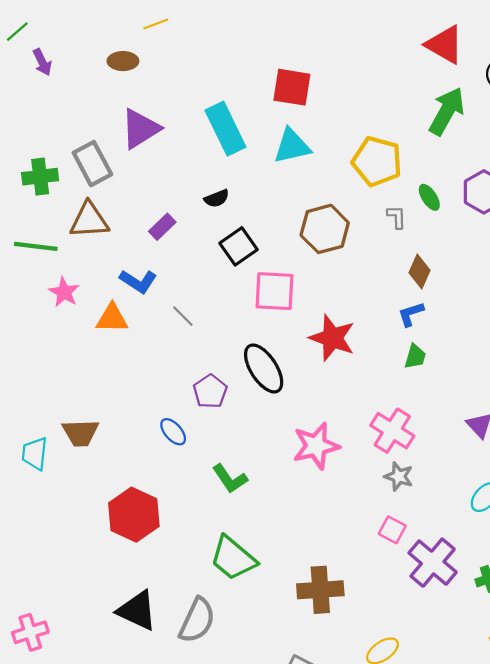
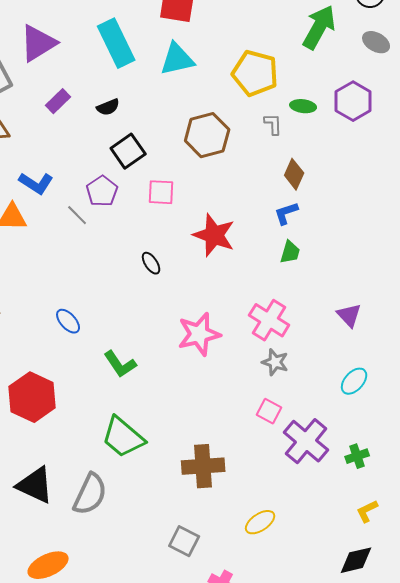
green ellipse: (429, 197) -> (303, 106), turned -50
purple rectangle: (162, 227) -> (58, 101), moved
pink square: (275, 291) -> (161, 192), size x0.7
black ellipse: (264, 368) -> (151, 263), size x0.5
purple pentagon: (210, 391) -> (102, 191), moved

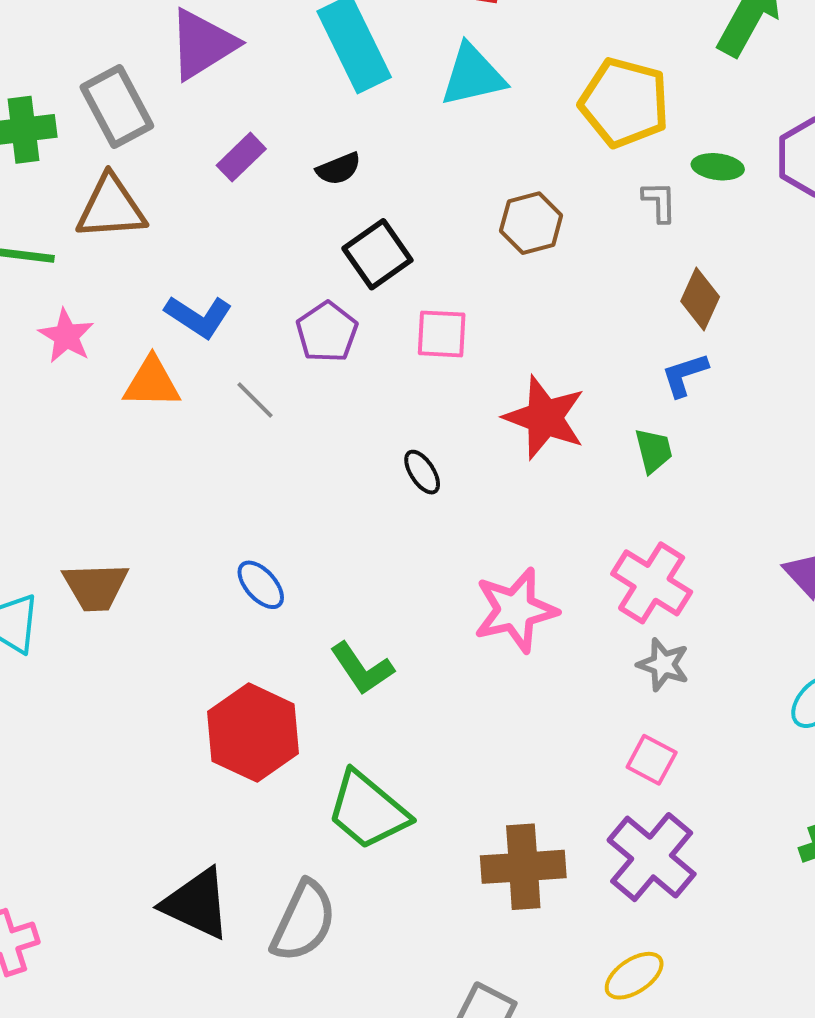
brown hexagon: (207, 135) -> (531, 223), size x0.7
gray line: (77, 215) -> (255, 400), moved
green trapezoid: (290, 252) -> (654, 451), moved, turned -30
red hexagon: (32, 397) -> (253, 733), moved
purple cross: (306, 441) -> (652, 857), moved

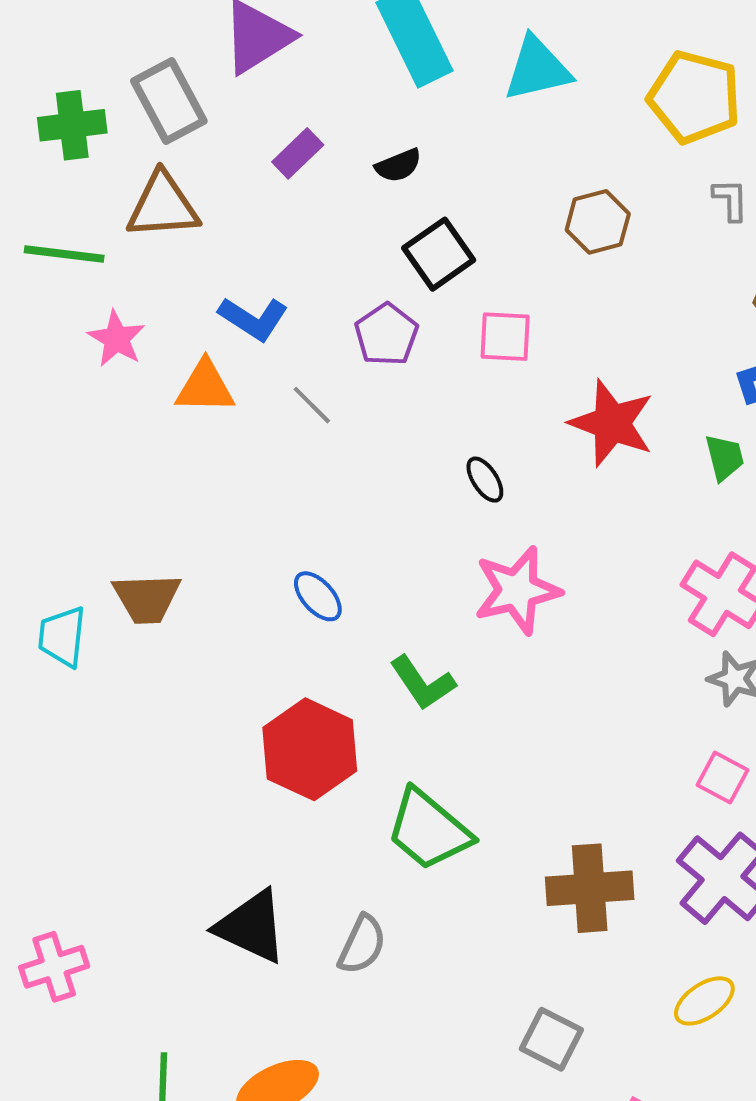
pink star: (515, 610) -> (517, 590), moved
gray semicircle: (304, 921) -> (362, 945), size x0.7

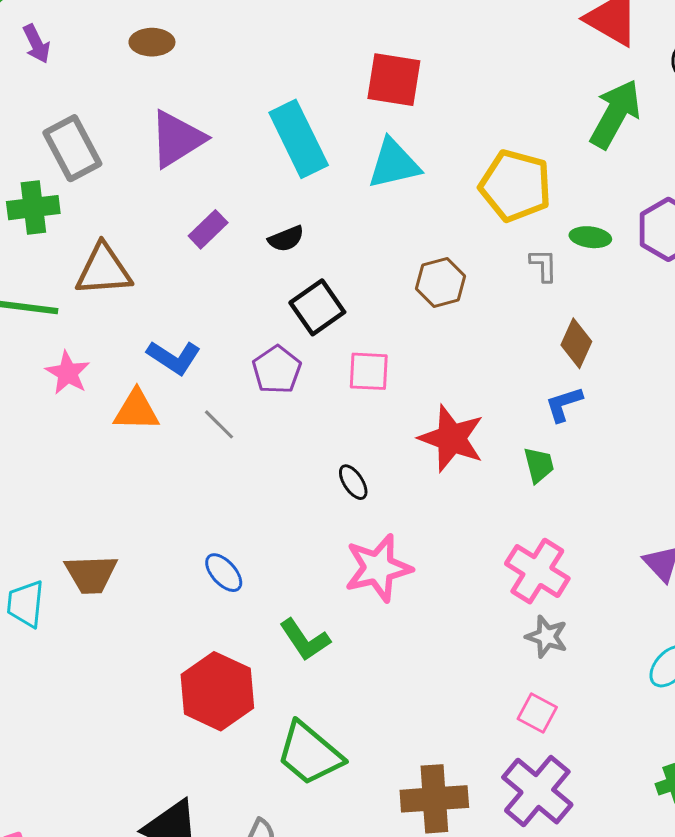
gray rectangle: (169, 101) -> (72, 148), moved

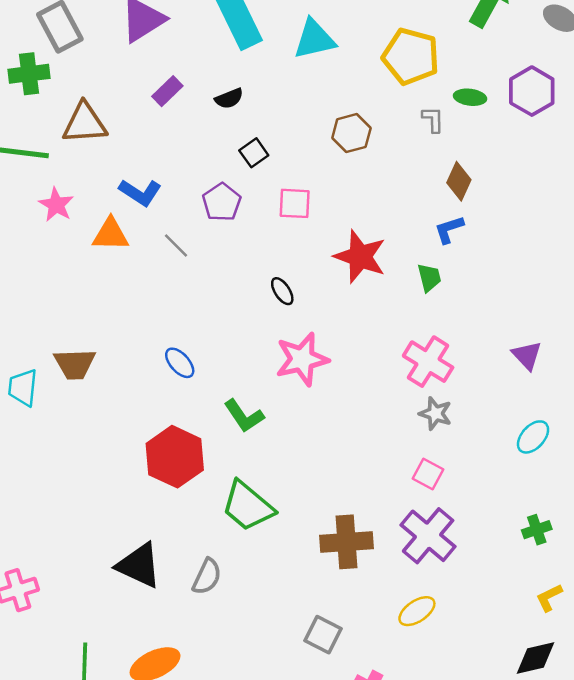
black square: (317, 307) -> (254, 153), size x0.7

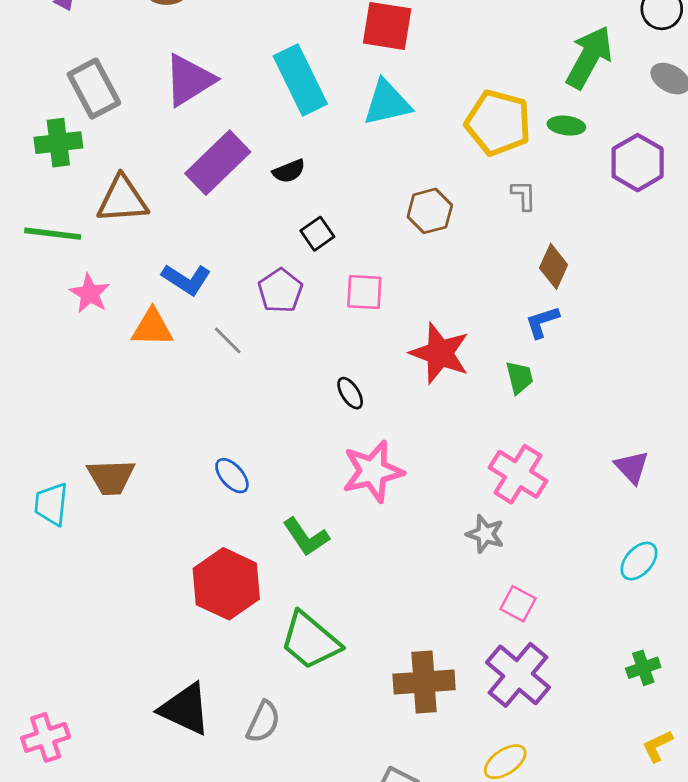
purple rectangle: (167, 91) -> (218, 163), size x1.8
green ellipse: (470, 97) -> (566, 126), moved
gray star: (435, 413) -> (485, 534), moved

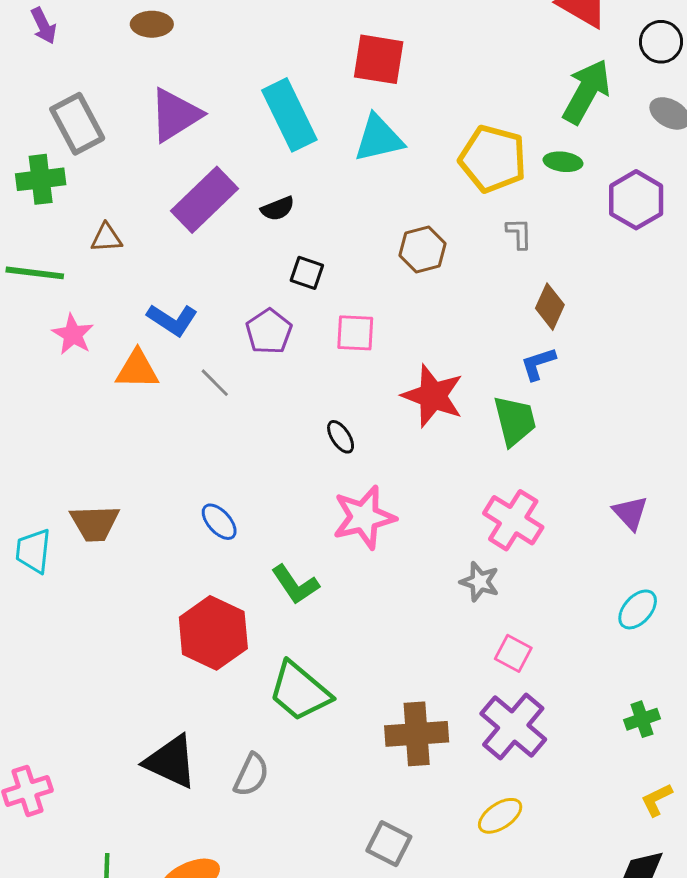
brown triangle: (122, 200) -> (106, 238), size x0.6
black square: (317, 234) -> (307, 273), turned -36
green trapezoid: (519, 377) -> (515, 421), size x1.5

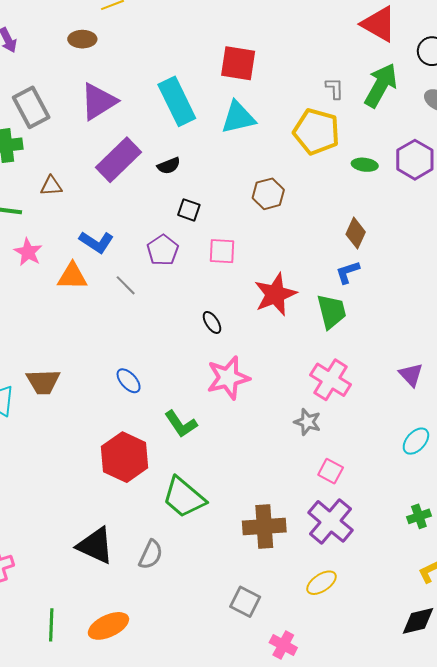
green ellipse: (563, 162) -> (365, 165), moved
gray L-shape: (519, 233) -> (335, 88), moved
red star: (433, 396) -> (275, 294), turned 30

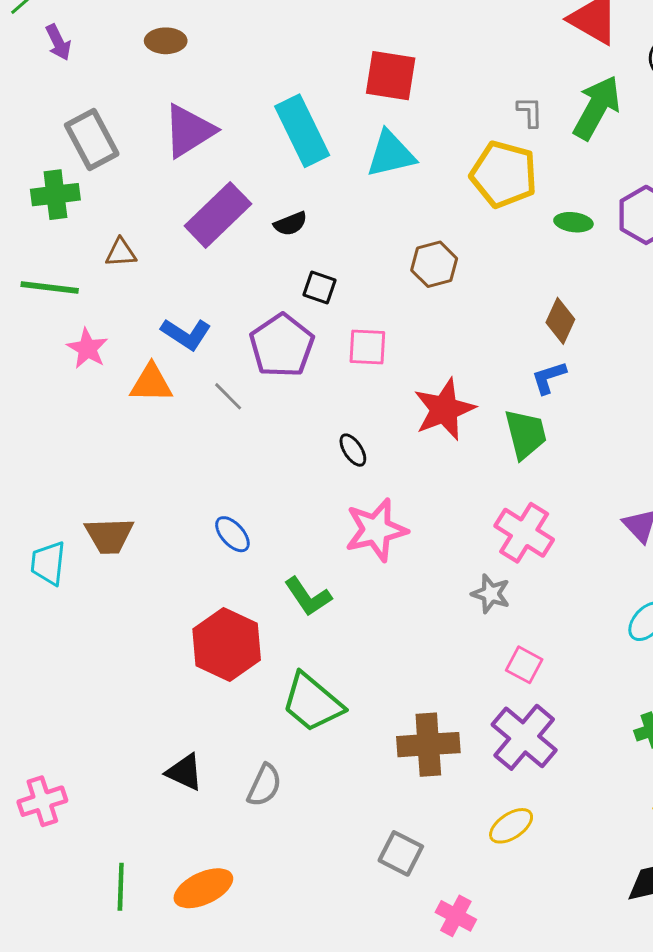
purple pentagon: (163, 250) -> (282, 346), size x1.4
black triangle: (95, 546) -> (185, 772), size x0.7

